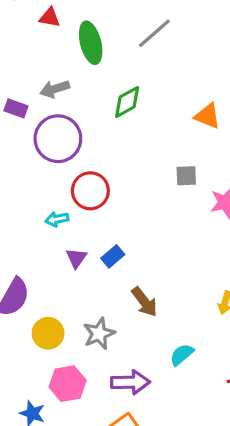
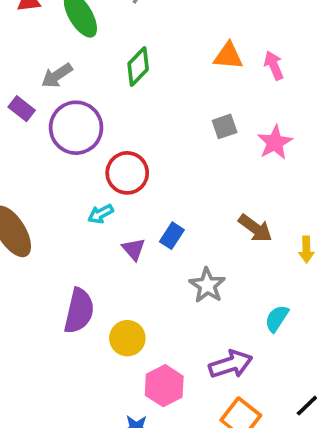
purple rectangle: (16, 108) -> (22, 109), turned 35
brown arrow: (144, 302) -> (255, 228), moved
gray star: (99, 334) -> (207, 285), moved

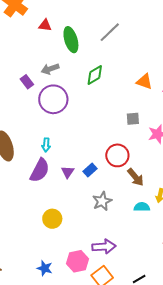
red circle: (127, 173) -> (117, 155), moved
cyan arrow: (101, 214) -> (46, 145), moved, turned -72
purple semicircle: (79, 311) -> (40, 170), moved
cyan semicircle: (277, 318) -> (142, 207), moved, turned 42
pink hexagon: (164, 386) -> (77, 261), moved

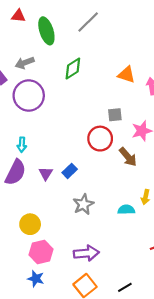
red circle: (117, 155) -> (100, 139), moved
brown arrow: (135, 177) -> (128, 157), moved
pink hexagon: (77, 261) -> (41, 252), moved
blue star: (45, 268) -> (36, 279), moved

